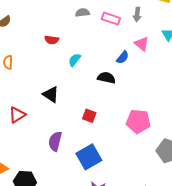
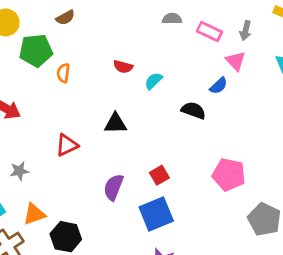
red semicircle: (52, 40) -> (123, 67), moved
pink triangle: (142, 44) -> (235, 61), moved
black triangle: (51, 94) -> (116, 123), turned -42
red square: (89, 116) -> (159, 175), moved, turned 32

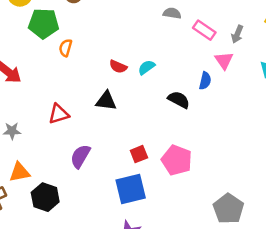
red semicircle: (123, 67) -> (118, 67), moved
blue semicircle: (219, 86) -> (205, 81), turned -42
pink pentagon: (229, 175) -> (177, 160), moved
purple semicircle: (113, 187) -> (80, 156), moved

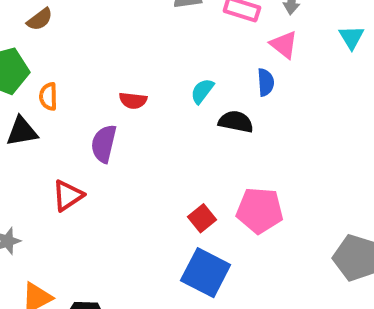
cyan semicircle: (146, 67) -> (202, 91), moved
black triangle: (106, 101) -> (22, 131), moved
purple semicircle: (80, 156) -> (104, 144), moved
blue square: (131, 189) -> (206, 273), turned -32

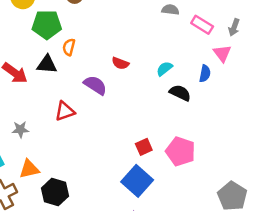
purple semicircle: (104, 144) -> (95, 85), turned 95

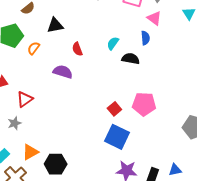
orange semicircle: (69, 47) -> (34, 48), turned 40
red semicircle: (120, 63) -> (77, 49), turned 64
black triangle: (47, 64) -> (55, 25), moved
red triangle: (65, 111) -> (25, 99), moved

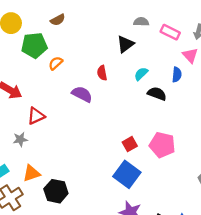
black triangle: (55, 25) -> (125, 44), moved, turned -36

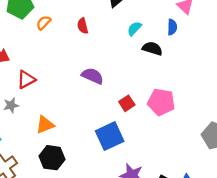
red semicircle: (102, 73) -> (83, 26), moved
purple semicircle: (82, 94) -> (93, 76), moved
orange triangle: (31, 173) -> (45, 125), moved
blue square: (127, 174) -> (110, 136), moved, turned 32

